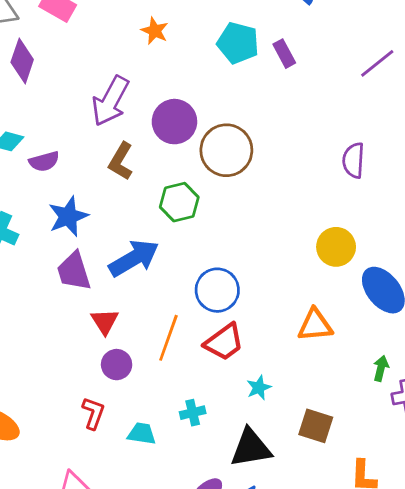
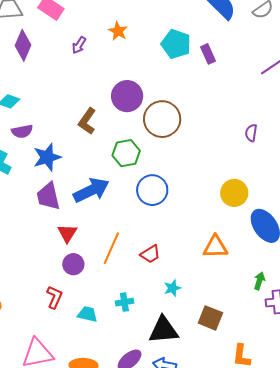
purple arrow: (110, 101) -> (79, 45), moved, size x0.5
purple semicircle: (353, 160) -> (251, 133), size x0.7
purple semicircle: (44, 161) -> (22, 131), moved
blue circle: (217, 290) -> (152, 190), moved
red trapezoid: (224, 342) -> (150, 254), size x0.7

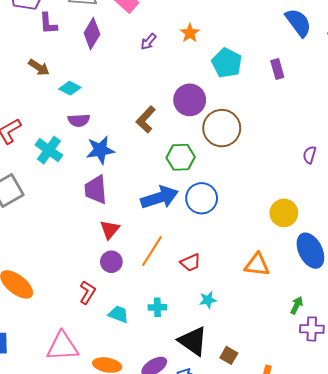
cyan pentagon: (176, 44) -> (227, 63), moved
blue arrow: (91, 190) -> (159, 198), moved
brown square: (210, 318) -> (229, 355), moved, size x0.7
black triangle: (163, 330) -> (193, 341), turned 32

